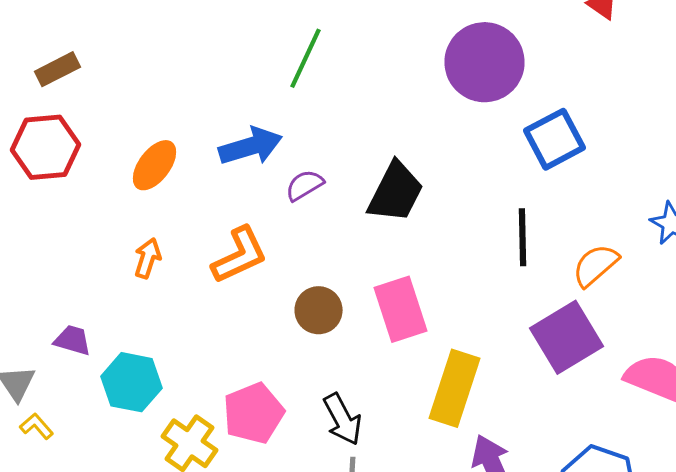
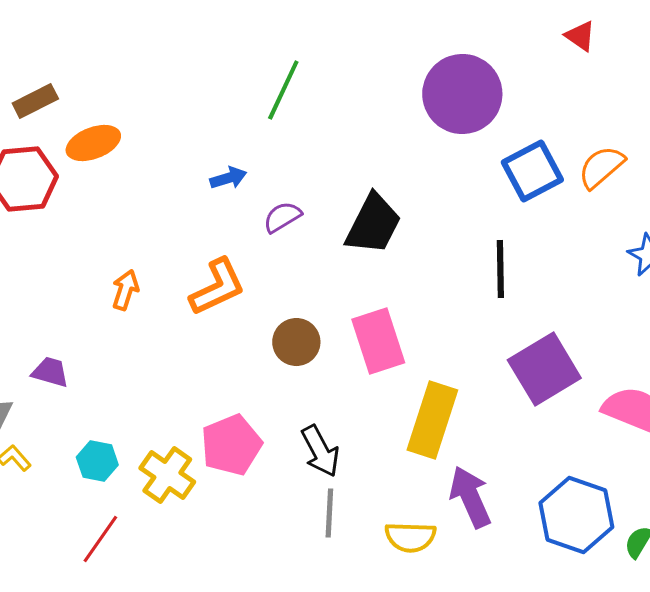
blue arrow: (250, 146) -> (228, 178), size x0.6
orange ellipse: (154, 165) -> (93, 143), moved, turned 32
orange semicircle: (596, 265) -> (601, 167), moved
cyan hexagon: (132, 382) -> (97, 461), moved, size x0.7

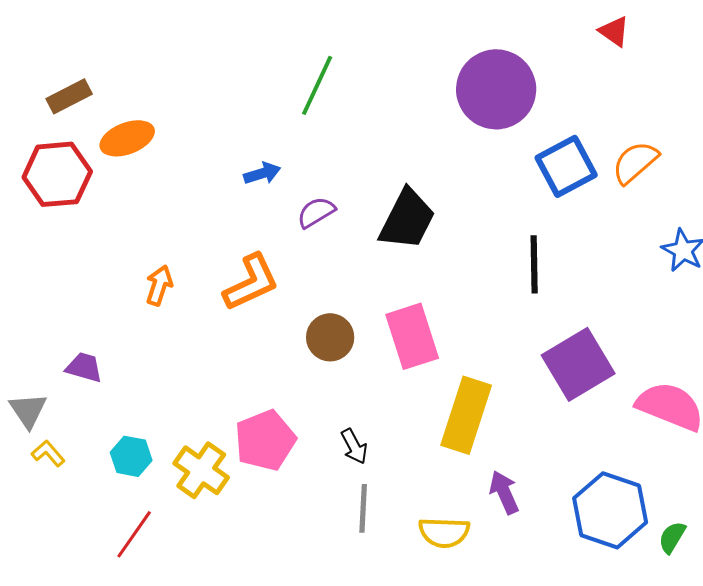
black arrow: (320, 451) -> (354, 446), size x0.7
purple arrow: (470, 497) -> (504, 492), size x0.7

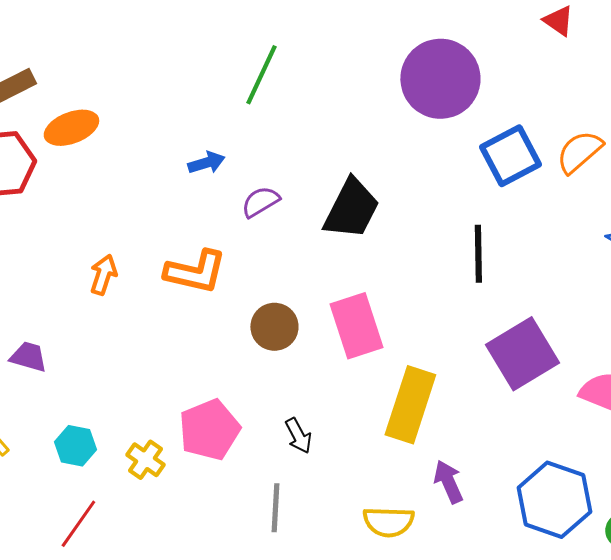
orange L-shape: (251, 282) -> (195, 272), turned 38
yellow cross: (201, 470) -> (145, 460), size x0.7
gray line: (363, 508) -> (275, 508), moved

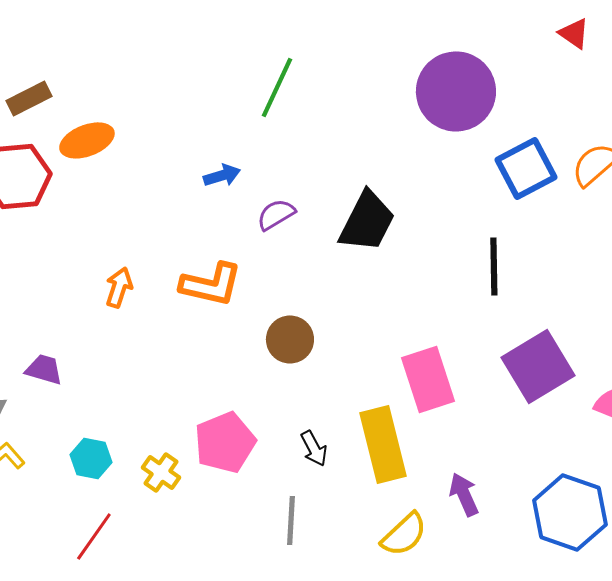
pink rectangle: (356, 326) -> (428, 379), moved
yellow rectangle: (410, 405) -> (383, 444), moved, turned -32
yellow semicircle: (388, 522) -> (404, 534), turned -45

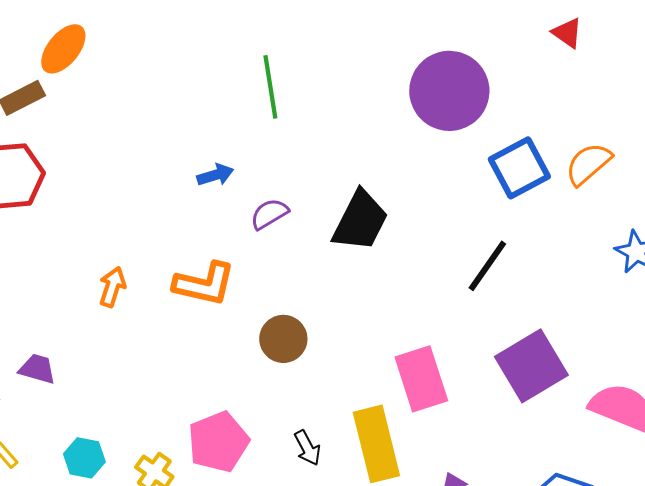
green line: (277, 87) -> (270, 87), turned -34
orange ellipse: (87, 140) -> (63, 49), moved, turned -30
black line: (494, 266) -> (487, 266), turned 36

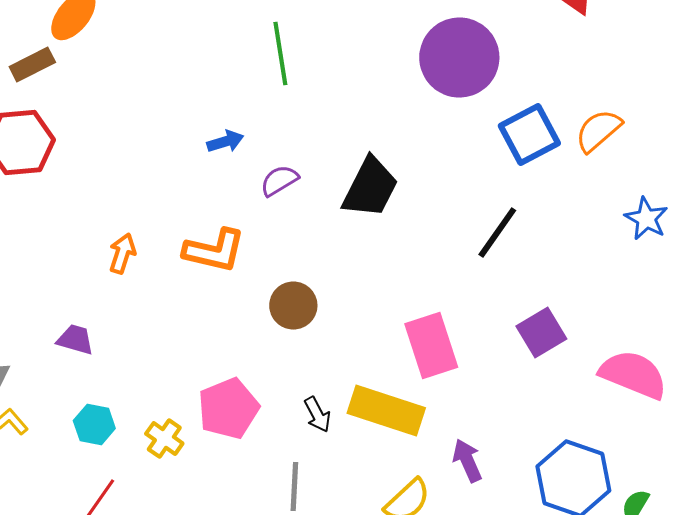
purple square: (531, 366) -> (541, 333), size x0.7
purple trapezoid: (37, 369) -> (75, 340), moved
yellow rectangle: (376, 444) -> (386, 411), turned -58

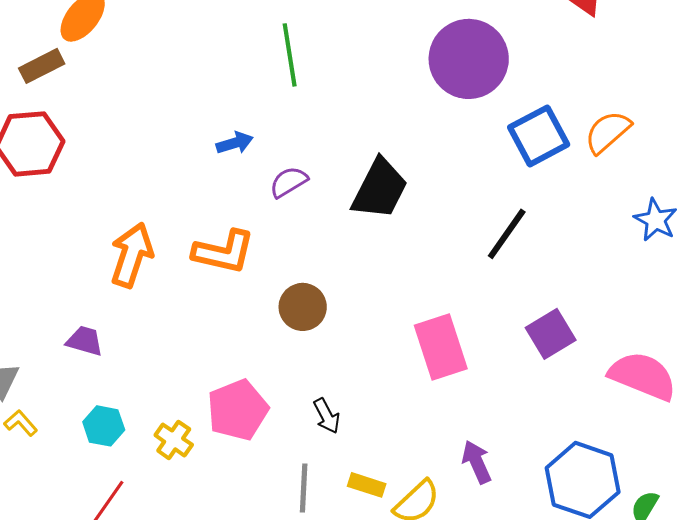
orange arrow: (122, 254) -> (132, 255), size x1.6
yellow rectangle: (386, 411) -> (367, 485), moved, size x0.5

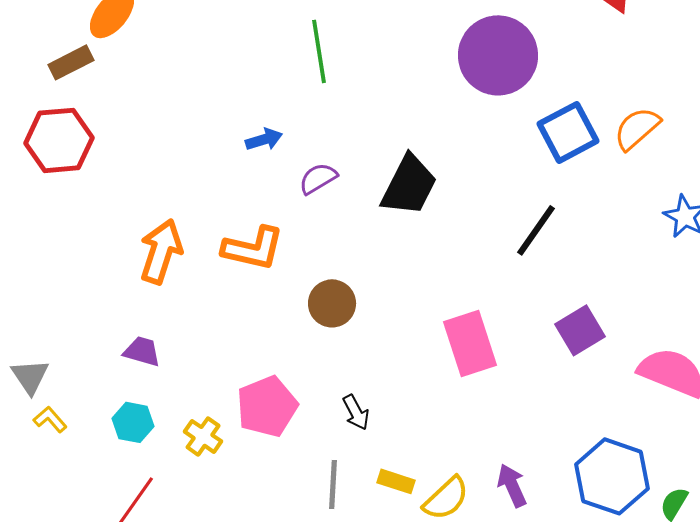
purple trapezoid: (85, 341) -> (142, 351), moved
purple arrow: (477, 462) -> (512, 485), moved

